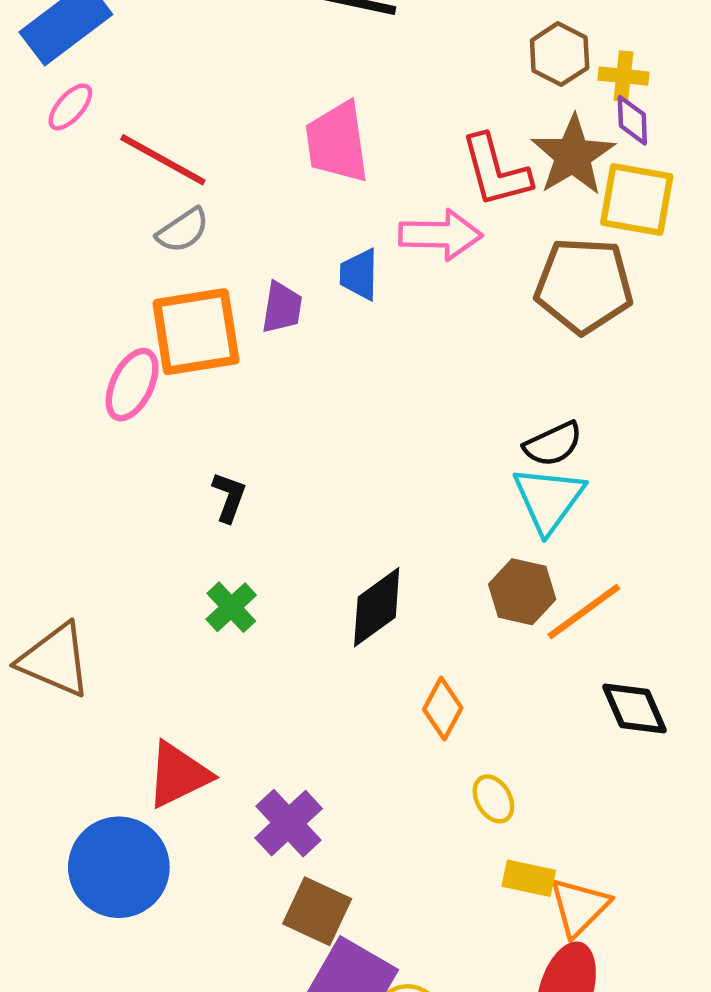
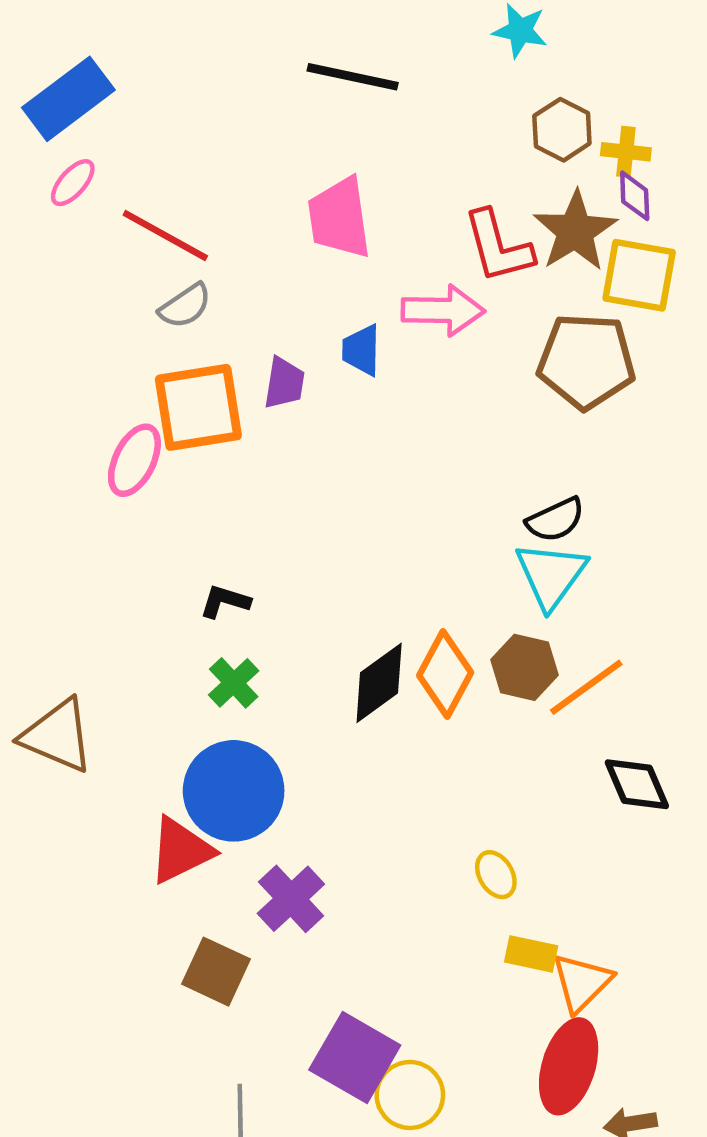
black L-shape: (229, 497) -> (225, 601), moved, turned -93
orange diamond: (443, 709) -> (445, 674), moved, size x1.4
blue circle: (119, 867) -> (234, 791), moved
brown square: (317, 911) -> (216, 972), moved

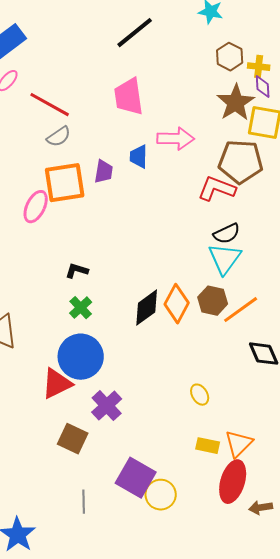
black line: (353, 77) -> (135, 33), turned -51
red L-shape: (498, 247) -> (217, 189), moved, turned 126
yellow rectangle: (531, 954) -> (208, 446), moved

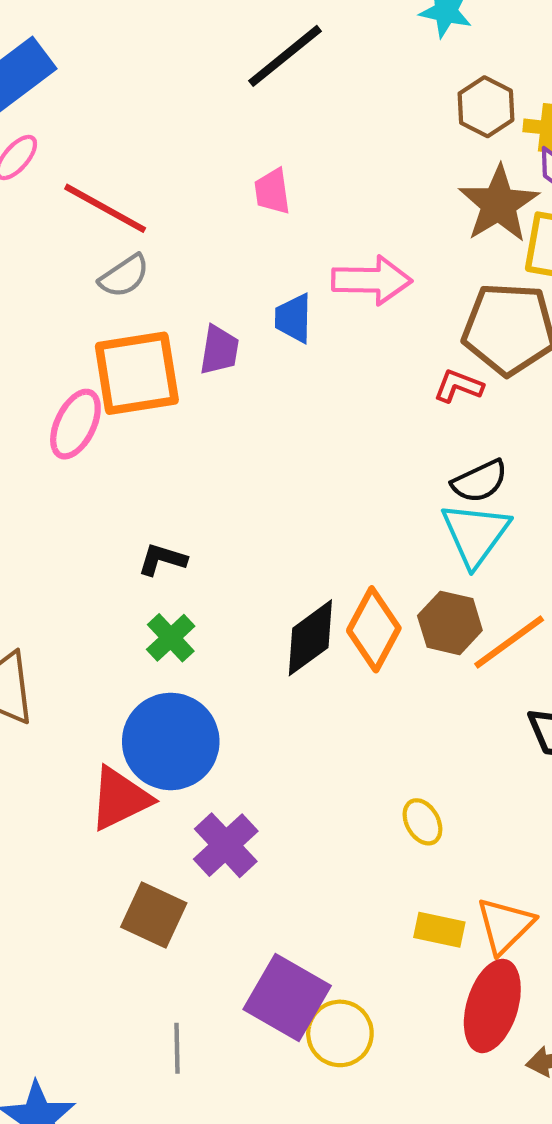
pink trapezoid: (129, 97) -> (272, 191), size x0.6
red L-shape: (217, 189) -> (458, 386), size x0.6

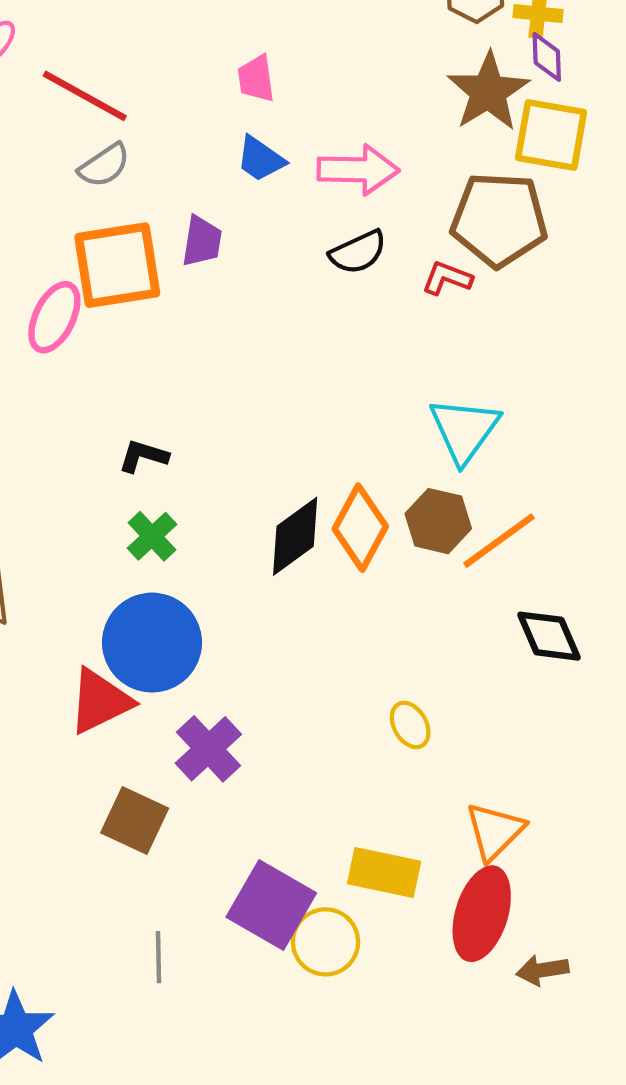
blue trapezoid: (293, 318) -> (260, 159), moved, turned -56
black semicircle: (480, 481) -> (358, 252), moved
yellow rectangle: (439, 930) -> (384, 872), moved, size x1.4

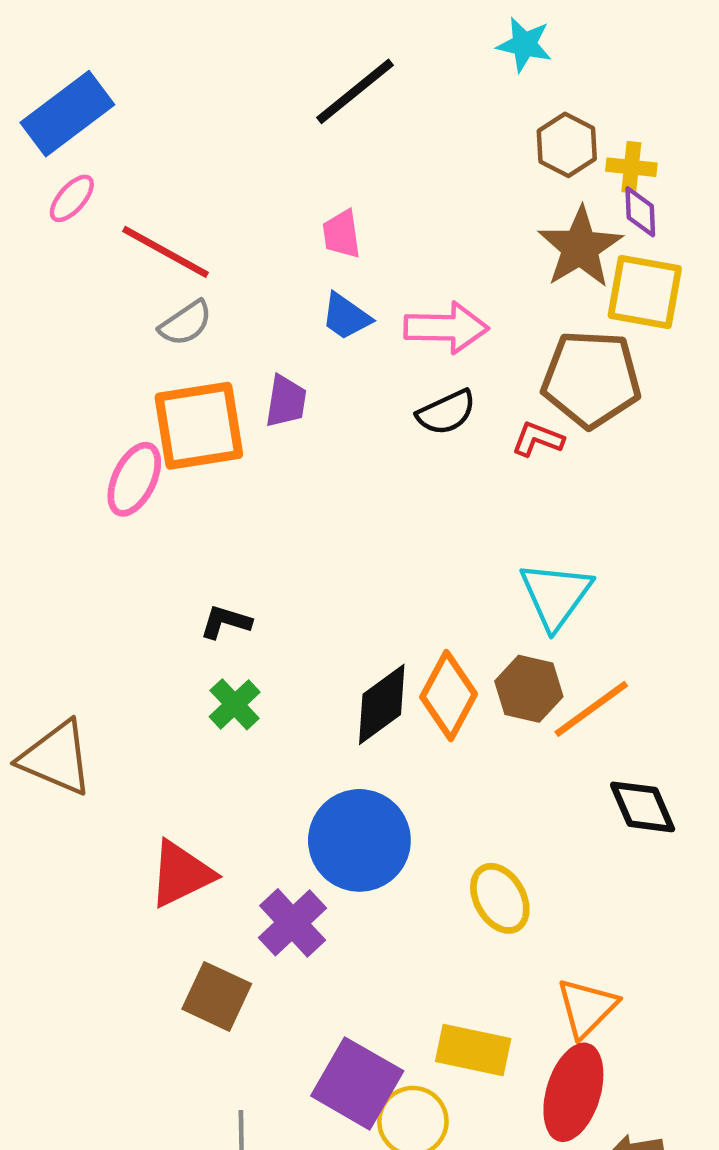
blue circle: (152, 643) -> (359, 840), moved
yellow ellipse: (410, 725) -> (500, 898), size x1.4

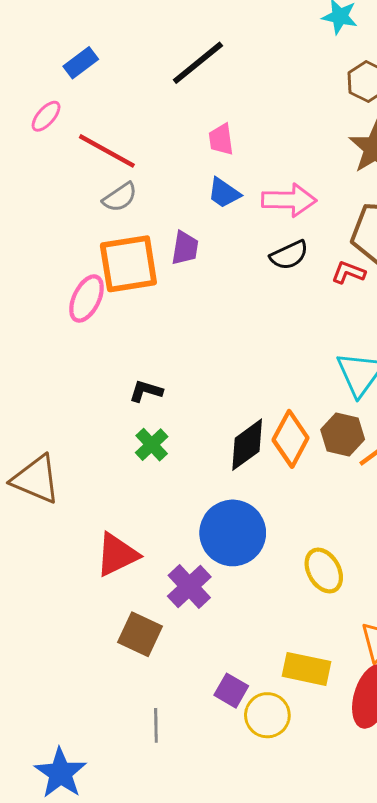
black line: (355, 91) -> (198, 63), moved
blue rectangle: (67, 114) -> (81, 63), moved, size x0.6
purple square: (357, 1083) -> (231, 691), size x0.6

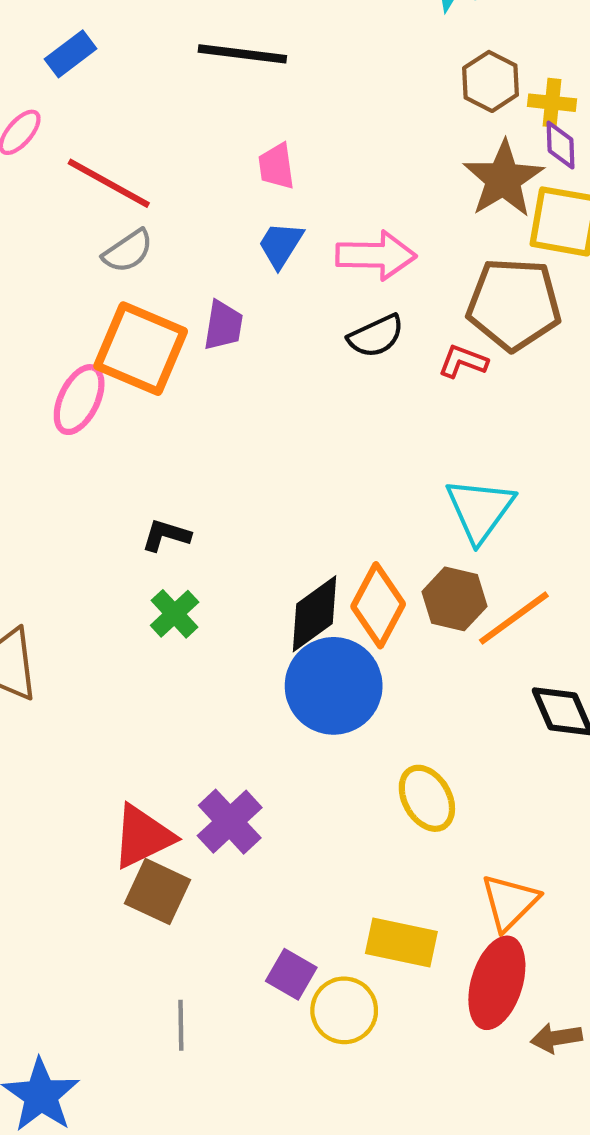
black line: (198, 63) -> (242, 54), turned 46
blue trapezoid: (224, 193) -> (281, 245), turned 87
orange square: (128, 264) -> (141, 349), turned 32
blue circle: (233, 533) -> (334, 686), moved
red triangle: (117, 555) -> (143, 836), moved

